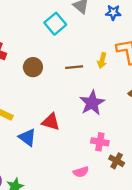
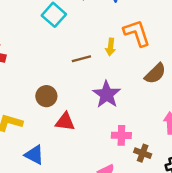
brown circle: (33, 67) -> (46, 96), moved
blue triangle: (27, 137) -> (34, 155), moved

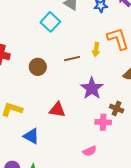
brown circle: (46, 96) -> (38, 67), moved
brown cross: (143, 153) -> (117, 108), moved

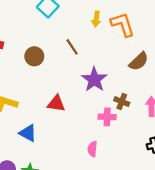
yellow arrow: (96, 50) -> (96, 19), moved
brown line: (72, 59) -> (72, 47), turned 70
pink semicircle: (90, 151) -> (92, 149), turned 120

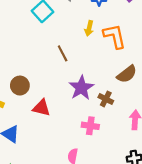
brown circle: (34, 56) -> (20, 86), moved
brown cross: (122, 102) -> (106, 99), moved

